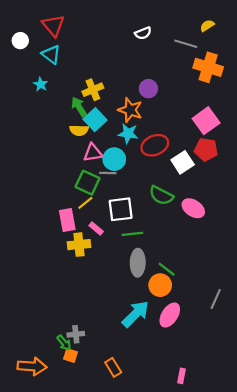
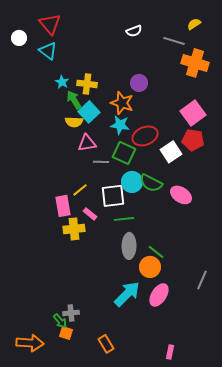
cyan star: (41, 84) -> (62, 82), moved
yellow cross: (93, 90) -> (87, 84), turned 30
cyan circle: (114, 159) -> (132, 182), moved
green square: (88, 183) -> (124, 153), moved

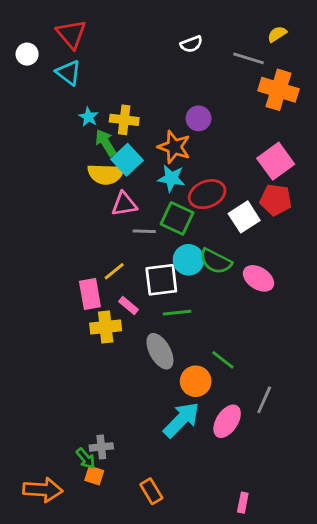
yellow semicircle: (74, 122) -> (106, 174), size x1.4
gray ellipse: (129, 246) -> (160, 351), moved, turned -30
orange circle: (150, 267) -> (196, 381), moved
gray line: (202, 280) -> (264, 400), moved

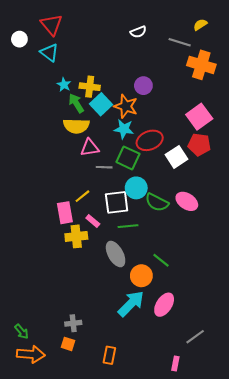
cyan square: (127, 160) -> (101, 104), moved
green semicircle: (216, 261) -> (157, 202), moved
gray line: (264, 400) -> (195, 337), moved, turned 30
green arrow: (86, 458) -> (22, 332), moved
orange rectangle: (151, 491) -> (109, 355), turned 42

